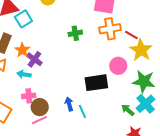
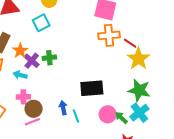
cyan square: (23, 19) -> (41, 23), moved
green cross: (75, 33) -> (49, 58), moved
pink circle: (118, 66) -> (108, 114), moved

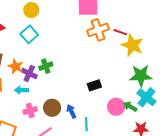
black rectangle: (92, 88) -> (94, 85), size x0.6
brown circle: (34, 109) -> (52, 108), moved
cyan line: (76, 116) -> (86, 124), moved, turned 32

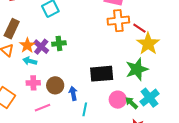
orange star: (16, 66) -> (27, 45), moved
green star: (141, 76) -> (137, 69), moved, turned -30
black rectangle: (94, 85) -> (102, 74), size x1.6

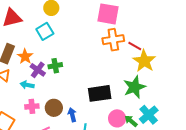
orange star: (27, 45) -> (25, 56), moved

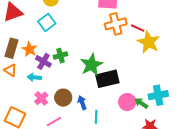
green star: (134, 87) -> (91, 65), moved
pink cross: (32, 106) -> (41, 98), turned -32
cyan cross: (149, 115) -> (158, 95), turned 36

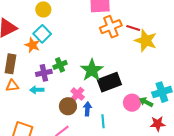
orange star: (30, 49) -> (32, 45), moved
purple cross: (43, 61) -> (44, 73), turned -35
orange triangle: (10, 70) -> (12, 86), turned -32
pink cross: (41, 98) -> (78, 94), moved
blue arrow: (82, 103) -> (87, 109), turned 32

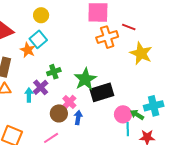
red line: (133, 28) -> (129, 27), moved
purple cross: (44, 73) -> (41, 87), moved, turned -35
cyan arrow: (37, 90) -> (29, 95), turned 88
cyan line: (103, 121) -> (128, 129), moved

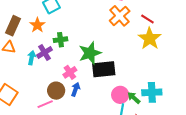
red line: (129, 27) -> (147, 19), moved
orange cross: (107, 37) -> (120, 16), turned -35
orange star: (28, 50) -> (37, 25), moved
brown circle: (59, 113) -> (56, 91), moved

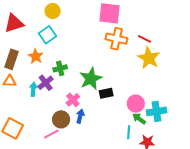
orange cross: (120, 16) -> (116, 39), turned -30
black rectangle: (104, 69) -> (106, 93), size x0.6
pink circle: (120, 95) -> (136, 104), moved

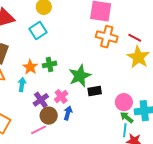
orange star: (36, 56) -> (30, 67), moved
purple cross: (46, 83) -> (41, 100), moved
cyan line: (129, 132) -> (125, 130), moved

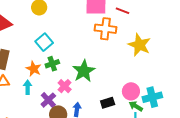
cyan square: (38, 31) -> (44, 42), moved
red line: (135, 38) -> (122, 11), moved
black rectangle: (95, 91) -> (108, 103), moved
pink cross: (61, 96) -> (65, 86), moved

